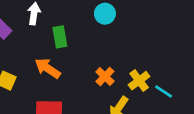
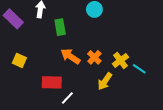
orange arrow: (48, 68) -> (70, 56), moved

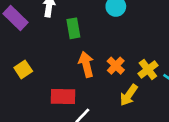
orange arrow: (70, 56) -> (86, 64), turned 42
yellow square: (19, 60) -> (23, 69), turned 32

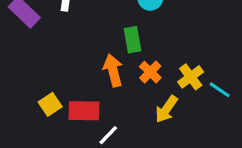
green rectangle: (73, 28) -> (132, 40), moved
yellow square: (23, 69) -> (50, 104), moved

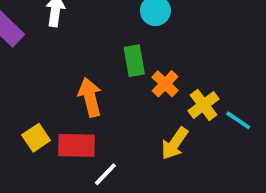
orange arrow: (113, 70) -> (90, 97), moved
orange cross: (150, 72) -> (165, 84), moved

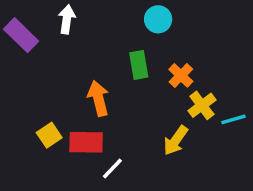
orange cross: (165, 84) -> (181, 75), moved
cyan line: (238, 120) -> (234, 119), turned -50

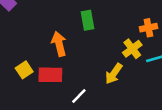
orange cross: (181, 75) -> (148, 28), moved, turned 35
white line: (112, 169) -> (79, 96), moved

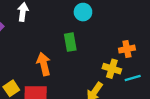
yellow cross: (132, 49) -> (112, 69), turned -36

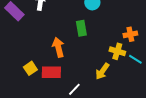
cyan line: (133, 78) -> (135, 59), turned 48

